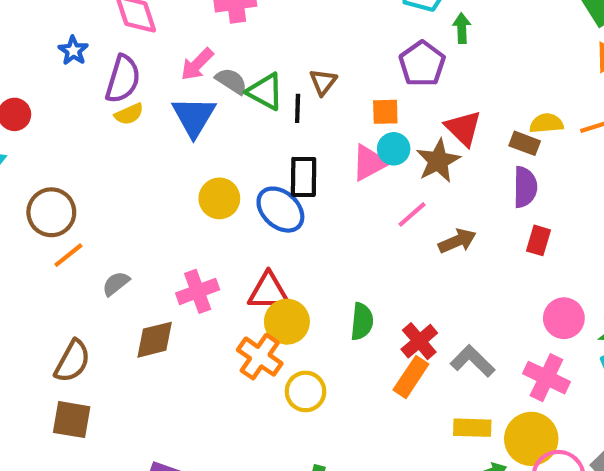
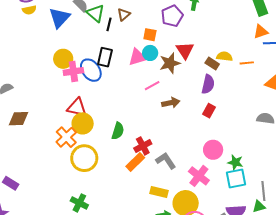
pink cross: (198, 291) -> (73, 71), moved
yellow circle: (306, 391) -> (84, 158), size x1.4

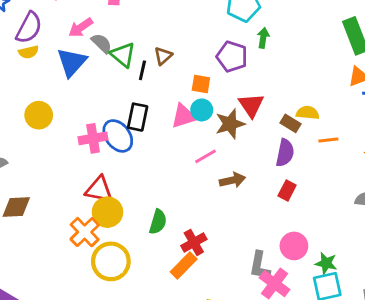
purple pentagon: (172, 16) -> (232, 57), turned -30
yellow circle: (63, 59) -> (39, 115), moved
orange line: (247, 63) -> (328, 140), moved
gray L-shape: (166, 161) -> (260, 266), moved, turned -135

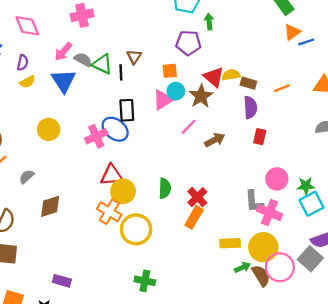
purple semicircle: (29, 28) -> (23, 63), size x0.6
yellow semicircle: (308, 113) -> (231, 75), moved

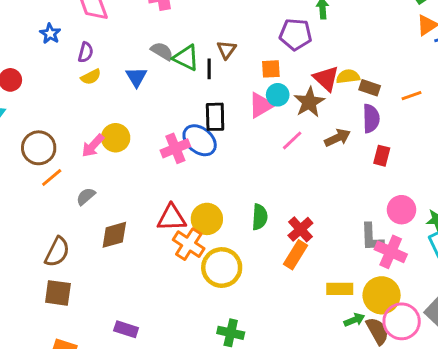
pink arrow: (63, 52) -> (93, 146), moved
blue triangle: (63, 81) -> (136, 77), size x0.7
brown arrow: (215, 140) -> (338, 138), moved
red triangle: (112, 175) -> (172, 218), moved

